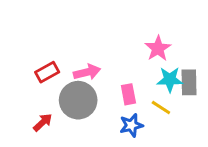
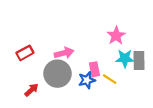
red rectangle: (47, 72) -> (25, 53), moved
yellow line: (161, 108) -> (110, 79), moved
blue star: (131, 125) -> (87, 80), moved

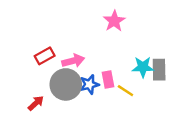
pink star: (116, 36) -> (114, 21), moved
red rectangle: (25, 53) -> (45, 56), moved
blue star: (87, 80) -> (89, 84), moved

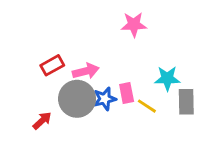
pink star: (114, 21) -> (134, 25), turned 30
gray rectangle: (159, 70) -> (186, 102), moved

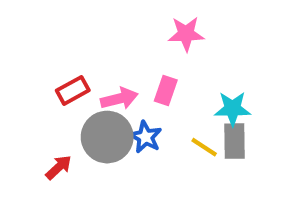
pink rectangle: (127, 93) -> (166, 90), moved, turned 30
blue star: (105, 99) -> (146, 137), turned -30
gray rectangle: (186, 102) -> (235, 141), moved

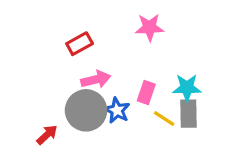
red rectangle: (73, 90) -> (80, 44), moved
pink rectangle: (166, 90) -> (146, 92), moved

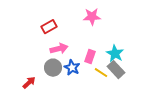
cyan star: (187, 88) -> (115, 54), turned 30
gray circle: (86, 110) -> (53, 68), size x0.7
gray rectangle: (189, 114) -> (116, 70), turned -42

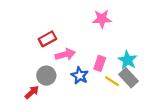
red rectangle: (49, 27) -> (47, 39), moved
gray circle: (53, 68) -> (46, 76), moved

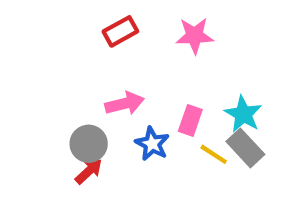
red rectangle: (47, 39) -> (120, 31), moved
red arrow: (32, 92) -> (89, 171), moved

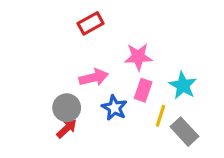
pink star: (195, 36) -> (138, 57), moved
gray rectangle: (245, 148) -> (184, 132), moved
yellow line: (214, 154) -> (161, 116), turned 75

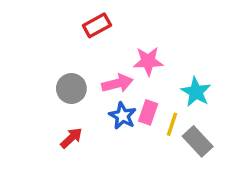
pink arrow: (94, 77) -> (117, 83), moved
pink rectangle: (143, 90) -> (148, 112), moved
gray circle: (67, 108) -> (71, 88), moved

